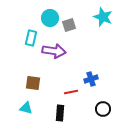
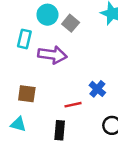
gray square: (69, 25) -> (71, 23), turned -32
blue cross: (91, 79) -> (97, 89), turned -32

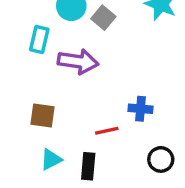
blue cross: (97, 89) -> (141, 109), turned -35
cyan triangle: (18, 124) -> (51, 159), moved, turned -42

